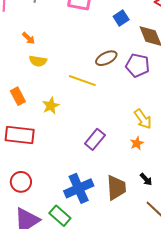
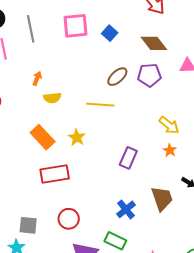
blue square: (121, 18) -> (110, 33), moved
orange arrow: (29, 38) -> (37, 78), turned -96
orange rectangle: (18, 96) -> (43, 137), size x1.4
blue cross: (79, 188) -> (126, 209), size x0.7

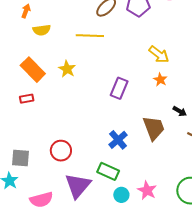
red rectangle: (55, 174) -> (27, 99), moved, size x0.5

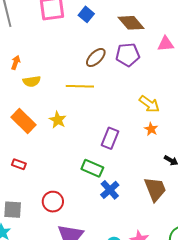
red rectangle: (27, 99) -> (19, 164), moved, turned 32
brown trapezoid: (154, 128) -> (155, 189), moved
green rectangle: (108, 171) -> (92, 168), moved

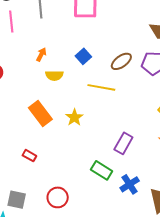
blue square: (86, 14) -> (83, 56), moved
blue cross: (110, 190) -> (130, 184), moved

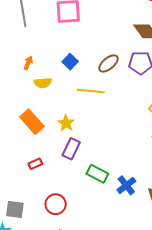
purple rectangle: (123, 143) -> (71, 149), moved
red rectangle: (29, 156) -> (35, 164), moved, turned -48

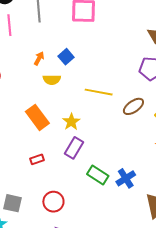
blue square: (70, 62) -> (66, 57), moved
brown ellipse: (108, 63) -> (133, 106), moved
blue cross: (126, 185) -> (126, 178), moved

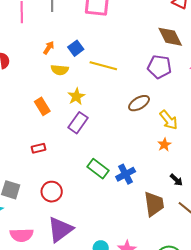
yellow line: (99, 92) -> (103, 66), moved
orange rectangle: (37, 117) -> (42, 106), size x0.7
yellow star: (71, 122) -> (76, 96), moved
purple rectangle: (74, 148) -> (78, 123), moved

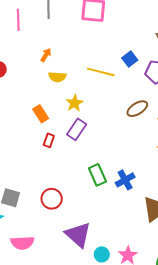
blue square: (76, 48) -> (130, 59), moved
red rectangle: (39, 148) -> (49, 140), moved, turned -56
green rectangle: (98, 169) -> (97, 175), turned 30
purple triangle: (60, 230) -> (78, 235), moved, turned -40

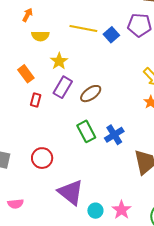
blue square: (130, 59) -> (111, 35), moved
brown ellipse: (137, 109) -> (91, 94), moved
pink semicircle: (22, 243) -> (16, 204), size x0.7

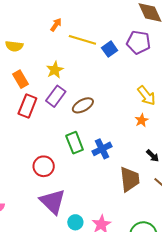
orange arrow: (28, 15) -> (56, 25), moved
yellow semicircle: (40, 36) -> (14, 46), moved
red rectangle: (36, 100) -> (27, 106), size x1.6
red circle: (42, 158) -> (44, 166), moved

